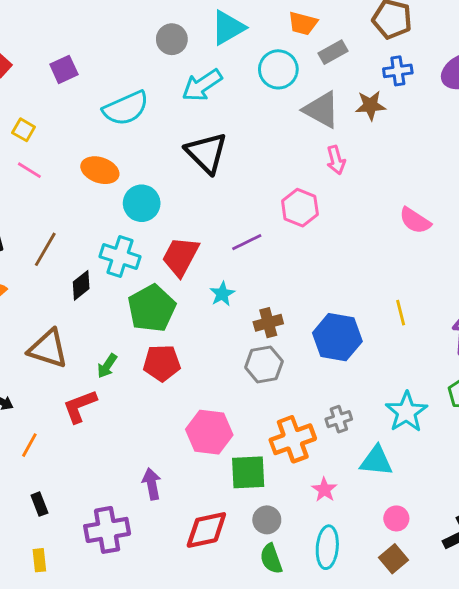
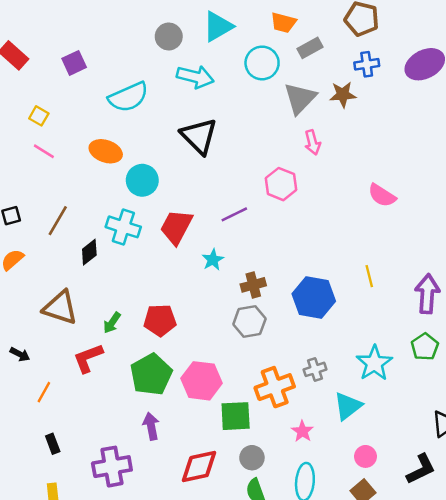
cyan arrow: (202, 85) -> (195, 77), turned -132
gray triangle: (322, 110) -> (300, 98), turned 45
green pentagon: (152, 308) -> (151, 374), moved
cyan triangle: (376, 461) -> (348, 406), turned -44

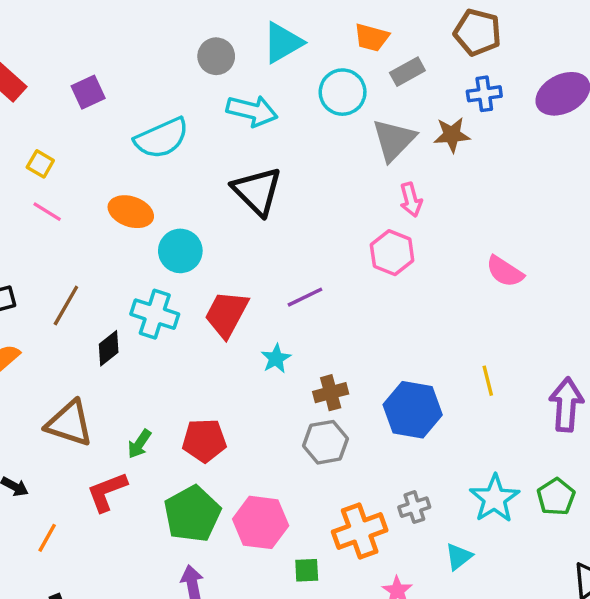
pink hexagon: (281, 184) -> (392, 253), moved
green pentagon: (425, 347) -> (556, 497), moved
cyan triangle: (348, 406) -> (459, 557), size x0.7
green square: (236, 416) -> (307, 570), size x0.6

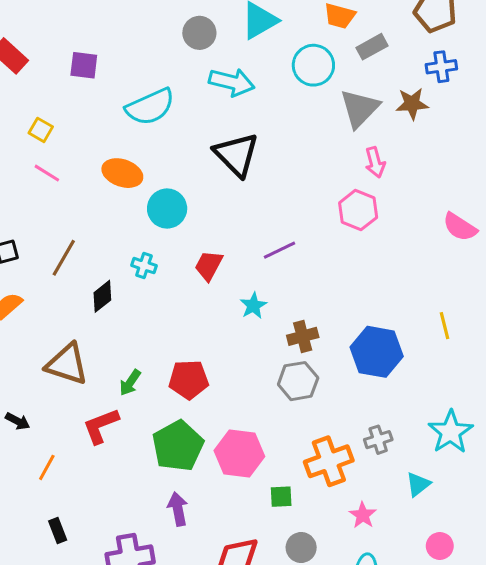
purple square: (88, 92) -> (84, 65), turned 32
cyan cross: (155, 314) -> (144, 266), size x0.6
red trapezoid: (226, 314) -> (209, 266), size x0.7

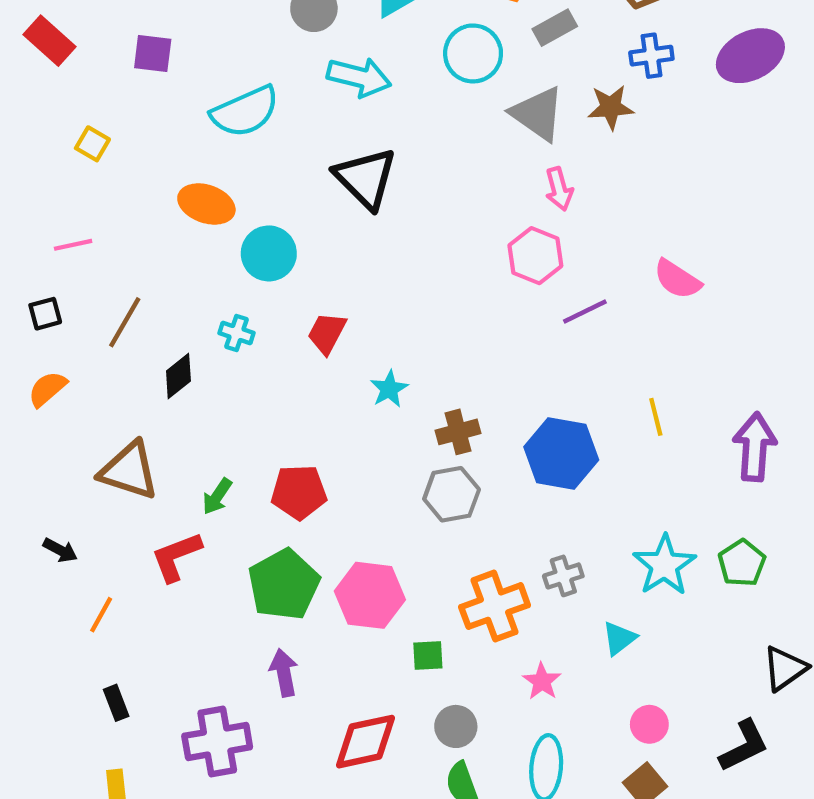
gray triangle: (360, 108) -> (538, 114), turned -39
pink line: (47, 173) -> (73, 245), moved, turned -44
purple line: (280, 250) -> (585, 311), moved

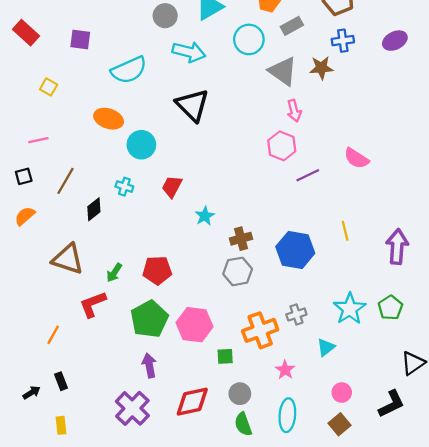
purple ellipse: (750, 56) -> (395, 41), size x0.7
black arrow: (60, 550) -> (32, 393), moved, turned -60
purple cross: (217, 742) -> (132, 408), moved, turned -36

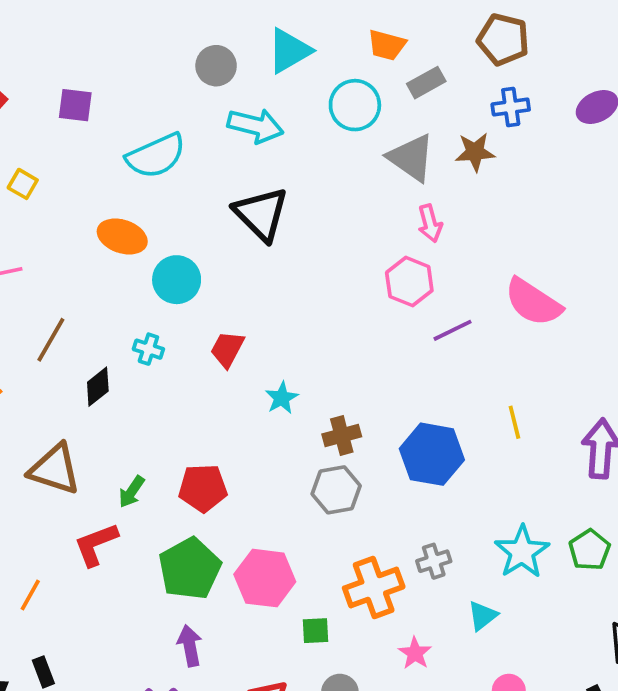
pink semicircle: (356, 158) -> (533, 302), size x1.4

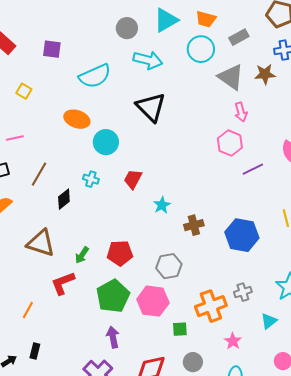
orange trapezoid: (387, 45) -> (206, 19), moved
gray hexagon: (336, 490) -> (169, 266), moved
black rectangle: (43, 672) -> (35, 351), turned 35

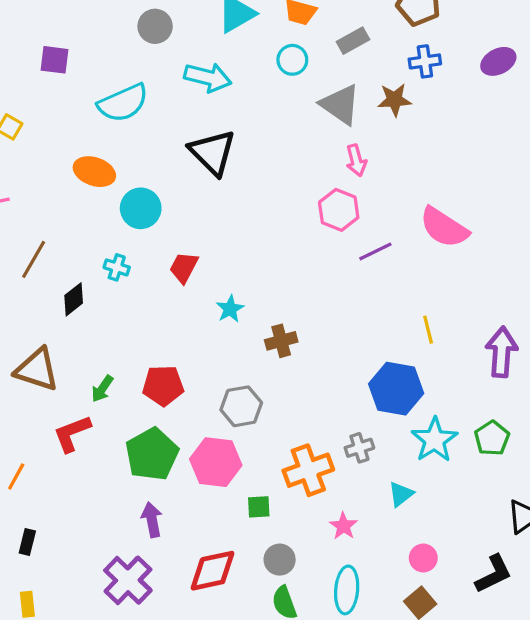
gray circle: (127, 28) -> (155, 26), moved
cyan circle: (201, 49) -> (292, 60), size x0.7
blue hexagon: (242, 235) -> (396, 389), moved

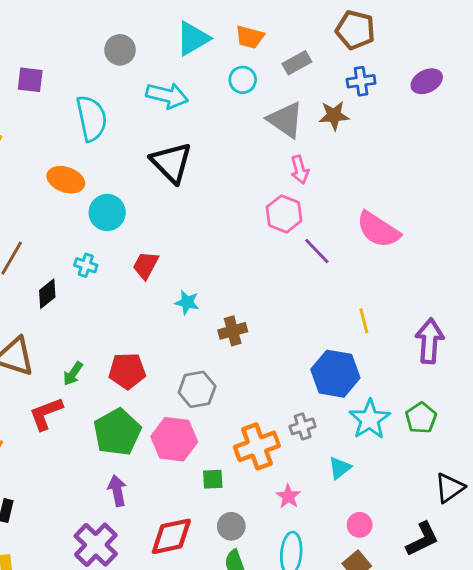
cyan semicircle: (123, 103) -> (91, 118), turned -78
purple line: (375, 251) -> (317, 251), turned 72
cyan star: (230, 309) -> (187, 302), turned -30

